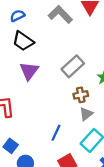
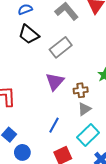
gray rectangle: (73, 66) -> (61, 47), moved
purple triangle: (29, 71) -> (55, 82), moved

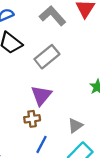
brown cross: (81, 90) -> (32, 119), moved

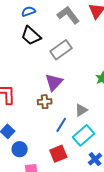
blue line: (42, 144) -> (61, 125), moved

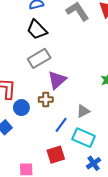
gray rectangle: (61, 50) -> (39, 58), moved
cyan rectangle: (84, 135) -> (84, 138), turned 60
blue circle: (20, 149) -> (21, 108), moved

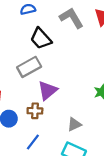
black trapezoid: (37, 30) -> (41, 39), moved
blue line: (61, 125) -> (33, 142), moved

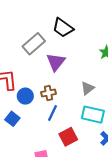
black trapezoid: (41, 39) -> (63, 28), moved
brown cross: (35, 111) -> (48, 93), moved

